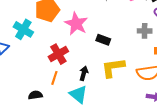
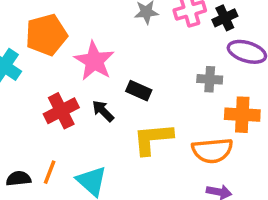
black arrow: (84, 73) -> (103, 111), moved, turned -64
orange line: (54, 78) -> (50, 172), moved

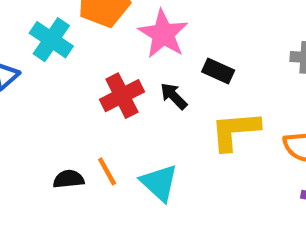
orange line: (50, 172) -> (107, 171), turned -50

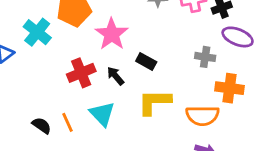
black semicircle: (69, 179) -> (42, 125), turned 36
cyan triangle: (159, 183) -> (102, 114), moved

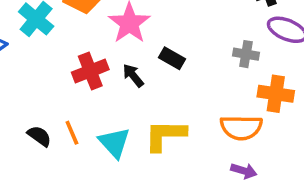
yellow L-shape: (154, 102) -> (165, 135), moved
cyan triangle: (102, 114) -> (114, 143), moved

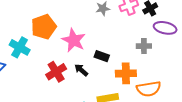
orange cross: (276, 94) -> (126, 73), moved

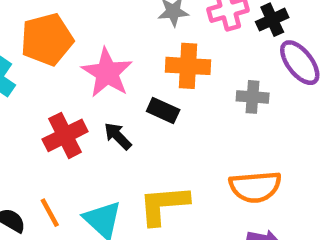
purple ellipse: (165, 28) -> (300, 63), turned 35
orange cross: (126, 73) -> (188, 66), moved

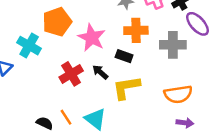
gray cross: (253, 97) -> (173, 45), size x1.5
yellow L-shape: (164, 205) -> (126, 88), moved

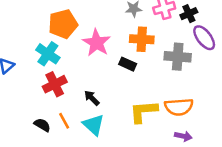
cyan cross: (29, 46) -> (48, 54), moved
black arrow: (100, 72) -> (92, 98), moved
red cross: (71, 74) -> (55, 84), moved
yellow L-shape: (126, 88) -> (144, 111), moved

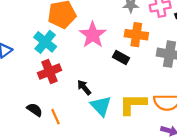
orange line: (64, 121) -> (56, 117), moved
cyan triangle: (94, 125) -> (101, 106), moved

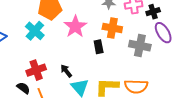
black rectangle: (121, 57) -> (99, 47), turned 48
red cross: (50, 72) -> (36, 70), moved

